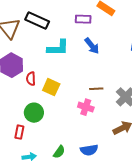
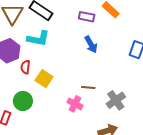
cyan L-shape: (58, 48) -> (38, 38), moved

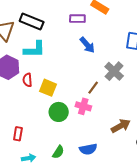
brown line: (88, 88) -> (93, 88), turned -48
gray cross: (116, 100) -> (114, 71), moved
green circle: (23, 101) -> (59, 112), moved

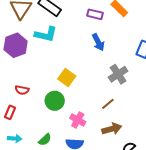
red semicircle: (27, 80) -> (22, 90), moved, turned -88
yellow square: (48, 88) -> (67, 77), moved
brown line: (93, 88) -> (108, 104), moved
pink cross: (83, 106) -> (78, 120), moved

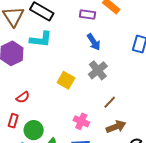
gray cross: (118, 74) -> (98, 70), moved
red semicircle: (22, 90) -> (23, 97), turned -40
green circle: (55, 101) -> (34, 130), moved

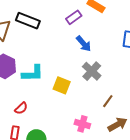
purple rectangle: (88, 14) -> (74, 17), turned -35
cyan L-shape: (41, 39) -> (33, 73), moved

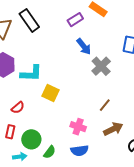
black rectangle: (28, 21) -> (29, 20), turned 30
gray cross: (92, 71) -> (101, 66), moved
yellow square: (62, 85) -> (51, 93), moved

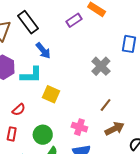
blue arrow: (84, 46) -> (43, 51), moved
green circle: (31, 139) -> (43, 135), moved

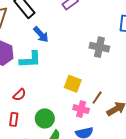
gray cross: (101, 66) -> (99, 47), turned -30
yellow square: (51, 94) -> (73, 84), moved
brown line: (106, 105) -> (97, 98), moved

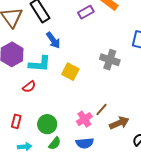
yellow square: (73, 84) -> (70, 72), moved
red semicircle: (19, 95) -> (29, 87), moved
pink cross: (81, 109) -> (84, 119), turned 35

